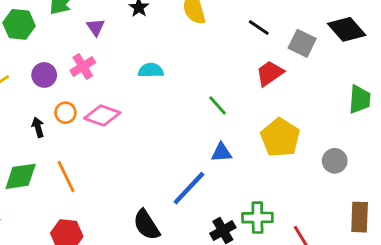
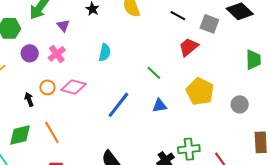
cyan semicircle: (151, 70) -> (105, 52), turned 108
purple circle: (44, 75) -> (30, 53), moved
blue line: (189, 188) -> (118, 105), moved

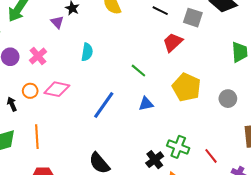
purple triangle: (63, 26) -> (57, 22), moved
orange line: (52, 132) -> (37, 137), turned 30
green cross: (189, 149) -> (178, 147), turned 30

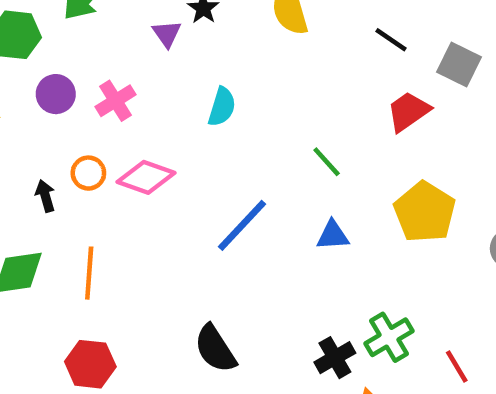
green cross: (178, 147) -> (389, 337), turned 30

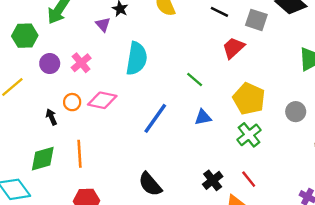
cyan semicircle: (222, 107) -> (137, 58), size x1.6
green cross: (389, 337) -> (249, 135), moved
red line: (457, 366) -> (249, 179), moved

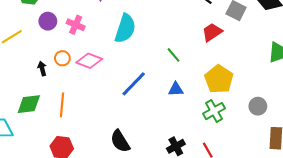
pink cross: (81, 63) -> (76, 25), turned -36
gray circle: (296, 112) -> (258, 106), moved

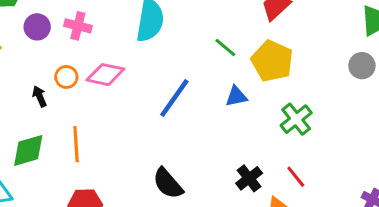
yellow pentagon: (219, 79) -> (272, 61), moved
gray circle: (258, 106) -> (362, 66), moved

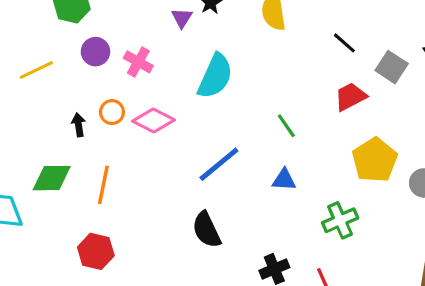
yellow pentagon: (272, 61) -> (375, 160), moved
black semicircle: (168, 183) -> (207, 230), moved

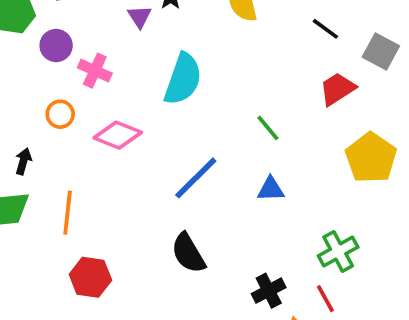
purple circle: (95, 52) -> (56, 45), moved
orange circle: (112, 112) -> (60, 114), moved
black arrow: (79, 125) -> (23, 161), moved, turned 30
green cross: (340, 220) -> (338, 251), moved
red hexagon: (96, 251) -> (90, 277), moved

